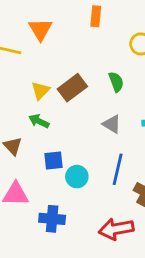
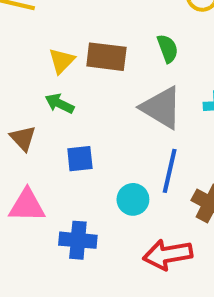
brown rectangle: (72, 88) -> (106, 57), turned 44
gray triangle: (112, 124) -> (161, 108), size x1.6
cyan circle: (77, 177) -> (133, 199), moved

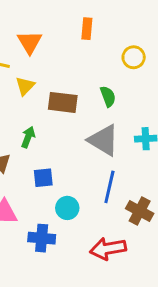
yellow triangle: (62, 61) -> (25, 86), moved
green arrow: (60, 104) -> (28, 137), turned 85
cyan circle: (133, 199) -> (67, 208), moved

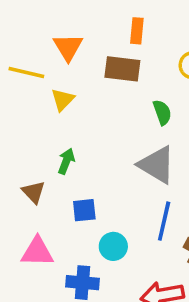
brown rectangle: (63, 102) -> (122, 69), moved

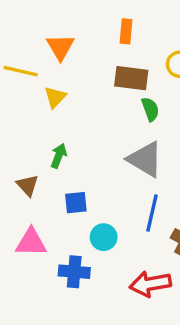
brown rectangle: (122, 69) -> (131, 78), moved

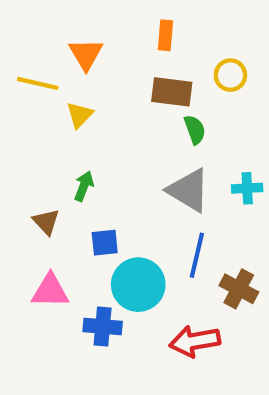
cyan circle: (104, 237) -> (138, 285), size x1.6

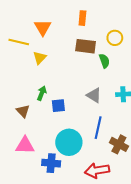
green semicircle: (195, 130) -> (104, 61), moved
gray triangle: (189, 190) -> (94, 95), size x0.7
blue square: (105, 243) -> (58, 106), moved

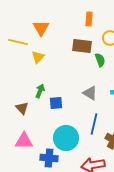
orange rectangle: (82, 18) -> (89, 19), moved

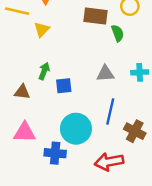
gray triangle: (90, 93) -> (105, 74), turned -35
brown triangle: (22, 108) -> (22, 92), turned -40

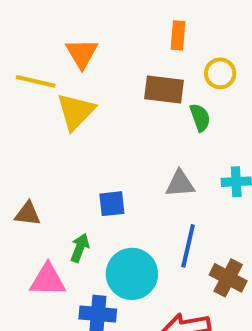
yellow triangle: (42, 29) -> (76, 111), size x1.5
green arrow: (44, 71) -> (80, 248), moved
brown triangle: (22, 92) -> (28, 214), moved

